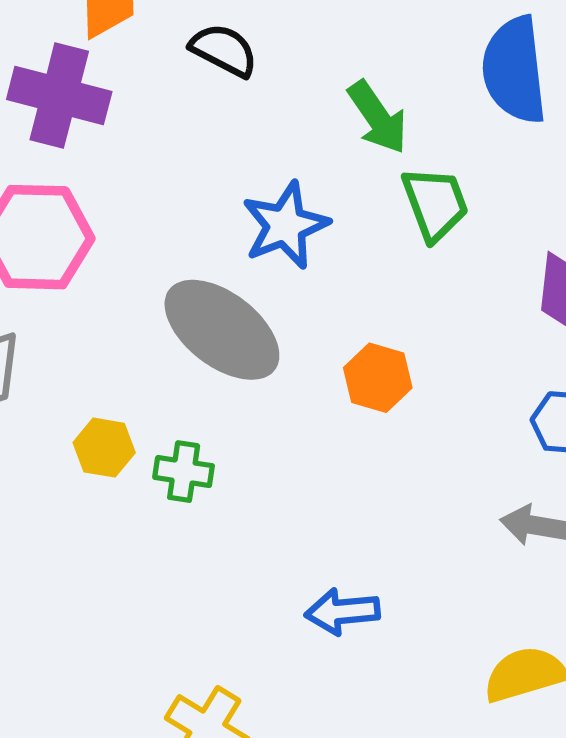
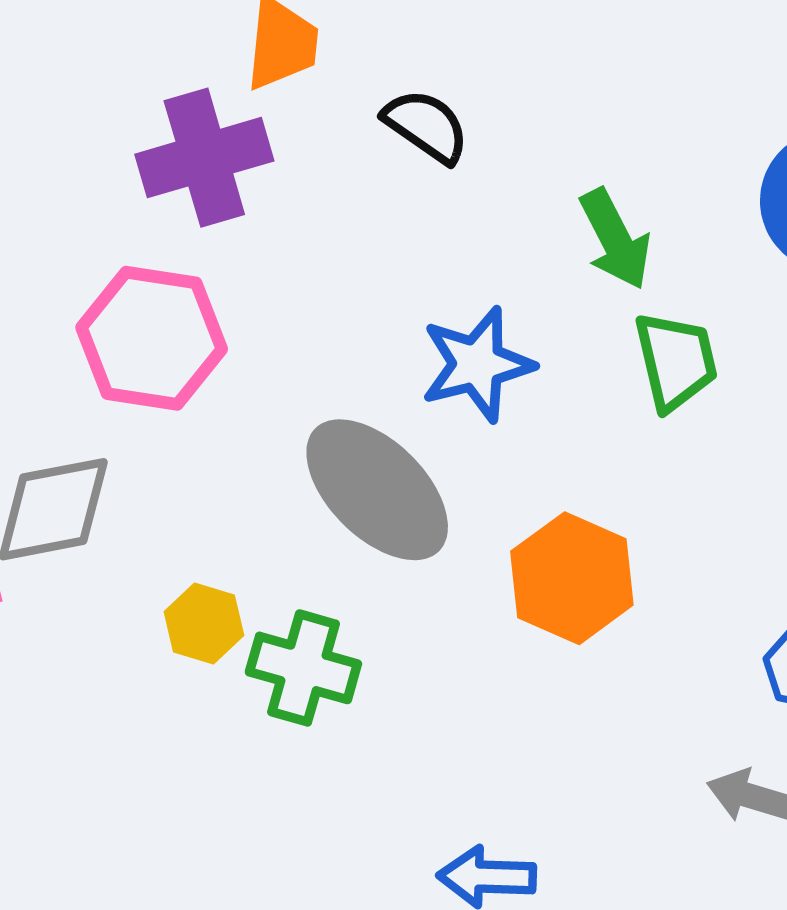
purple cross: (59, 95) -> (204, 158), turned -38
orange hexagon: (378, 378) -> (572, 578), size x1.4
green cross: (184, 472) -> (303, 668), size x1.4

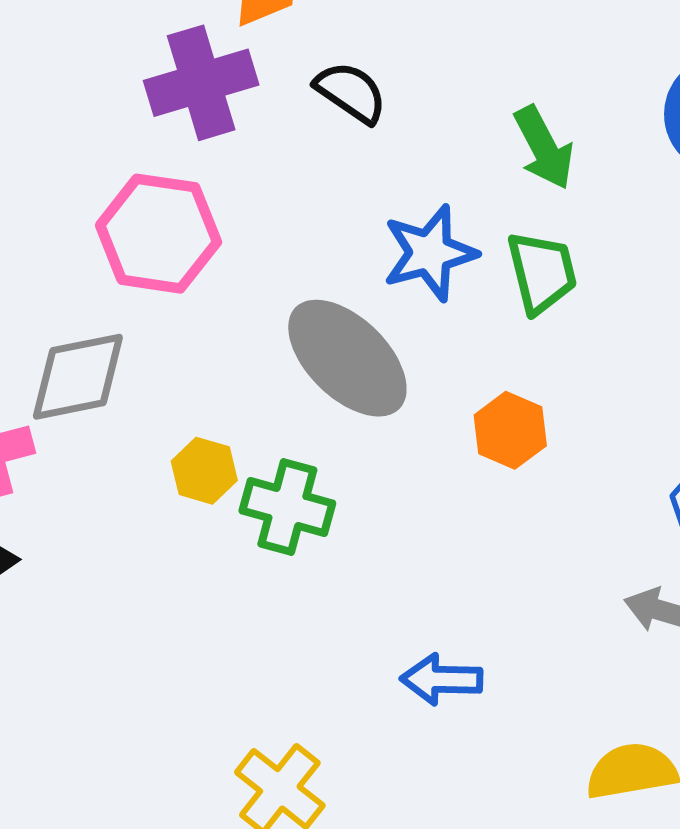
black semicircle: (426, 126) -> (351, 92), moved
green trapezoid: (676, 361) -> (542, 272), moved
orange hexagon: (572, 578) -> (510, 430), size x0.7

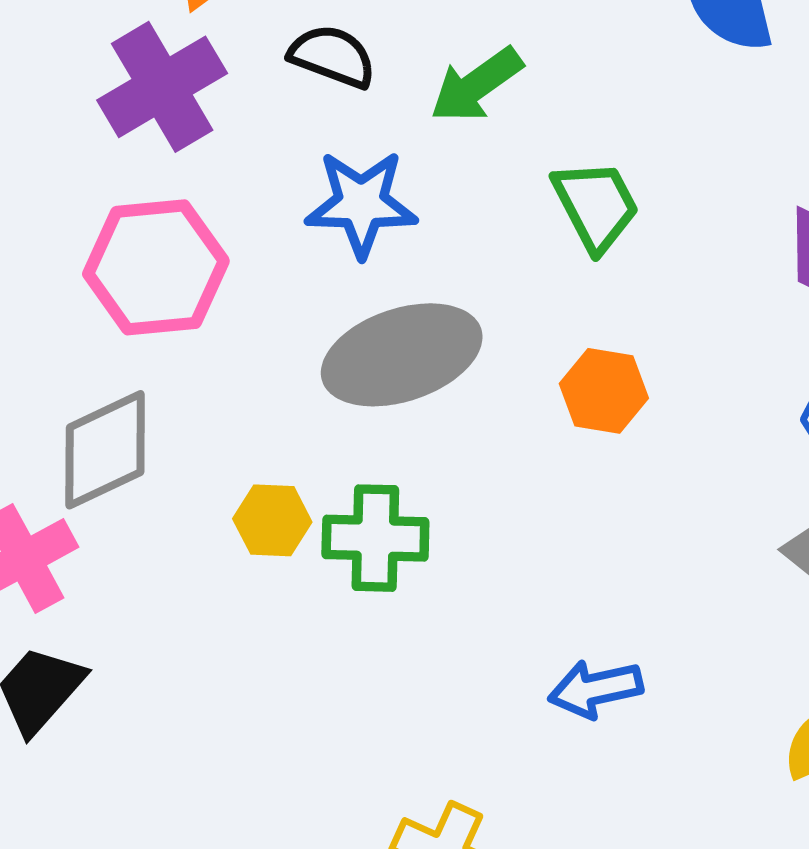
green arrow: (544, 148) -> (476, 85), moved, turned 96
blue star: (430, 253) -> (361, 204), moved, turned 30
gray ellipse: (347, 358) -> (402, 355), turned -49

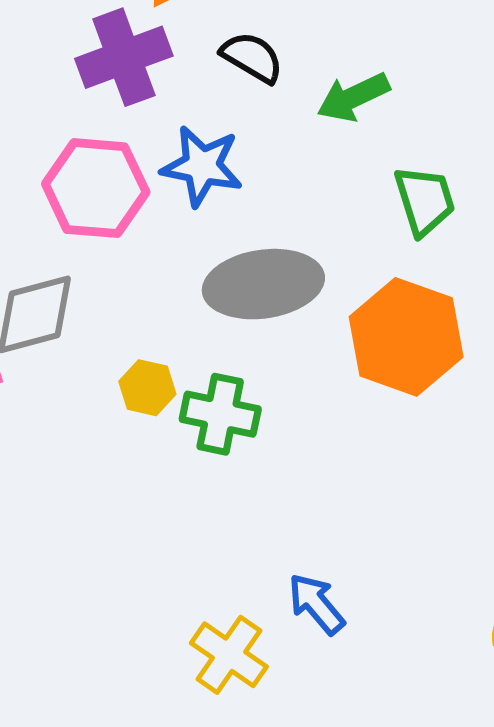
blue star: (361, 204) -> (202, 166), moved
orange hexagon: (604, 391) -> (406, 337), size x1.8
blue arrow: (595, 689) -> (316, 604), moved, turned 52

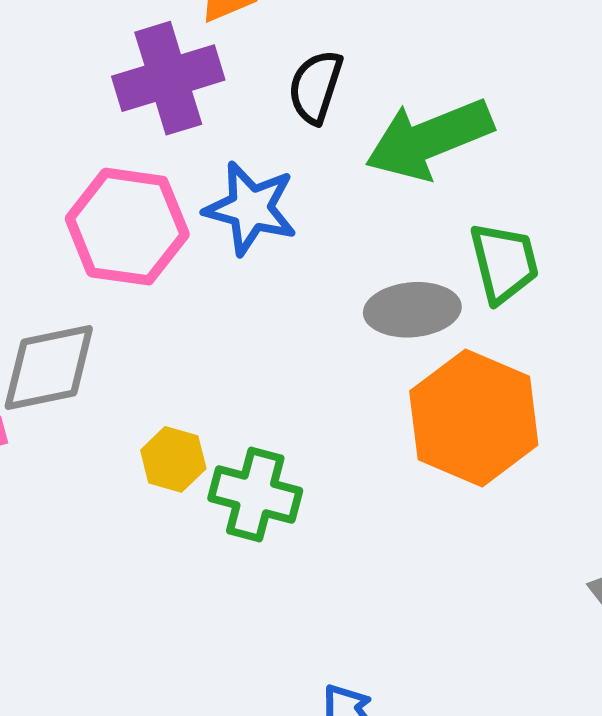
black semicircle: (252, 57) -> (315, 87), turned -106
green arrow: (353, 97) -> (429, 139), size x1.5
gray ellipse: (263, 284) -> (412, 310), moved, size x0.7

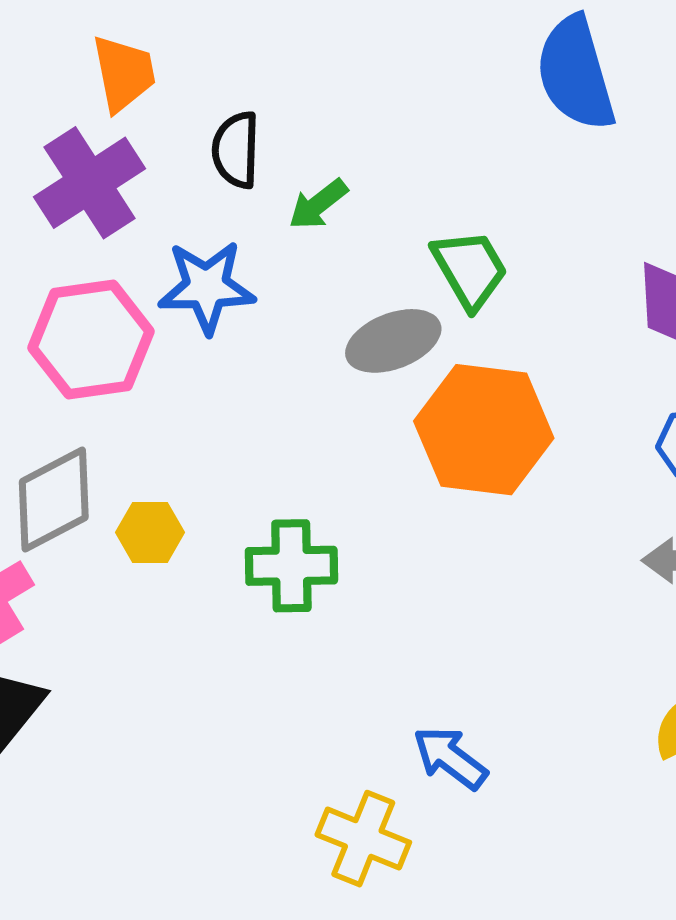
green arrow: (429, 139) -> (318, 204), moved, size x0.5
yellow hexagon: (173, 459) -> (150, 532), moved

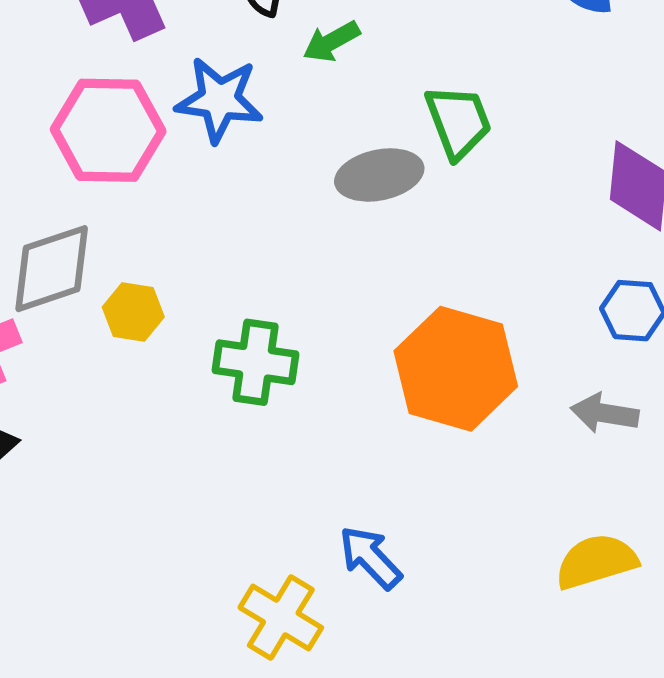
orange hexagon: (484, 430) -> (456, 369), moved

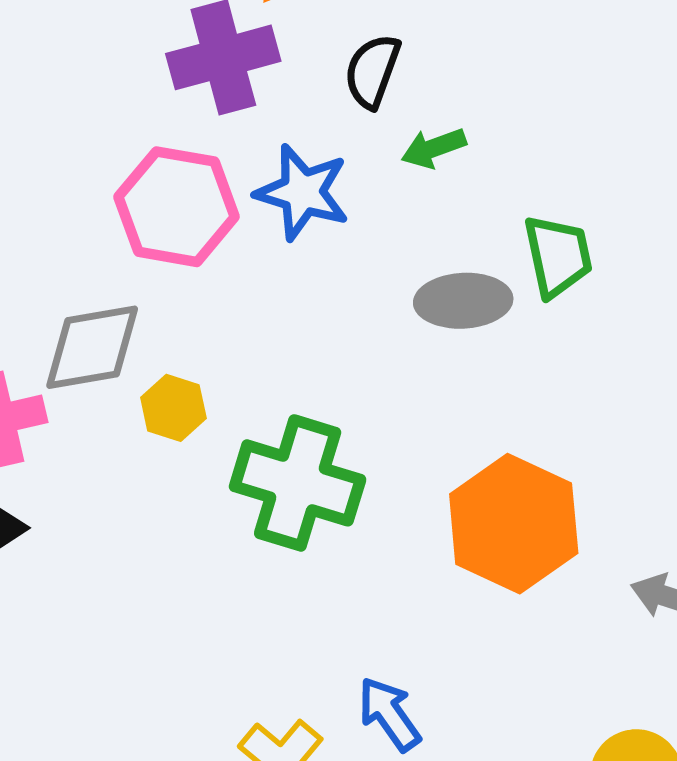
green cross: (255, 362) -> (298, 483), size x1.4

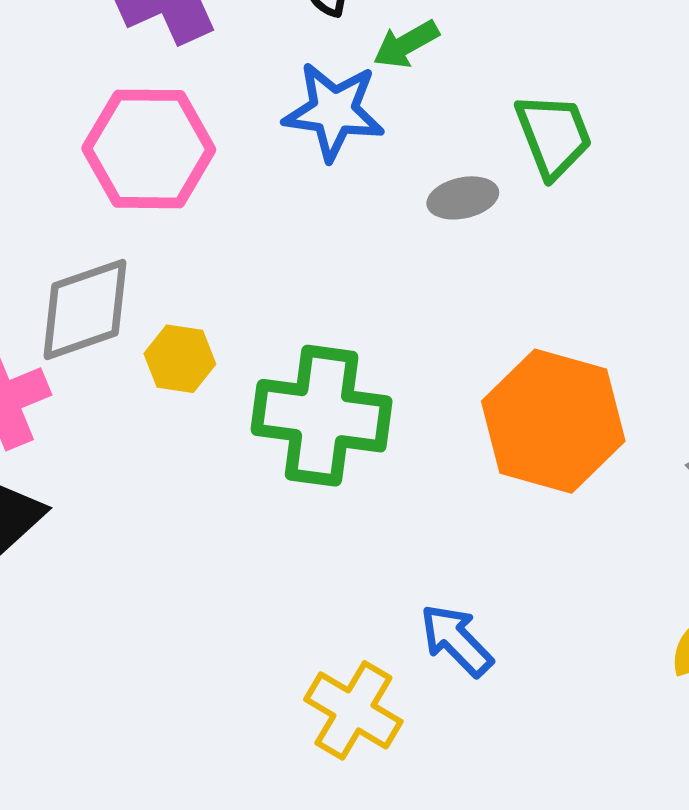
blue star: (302, 192) -> (334, 111), moved
gray ellipse: (463, 301) -> (463, 198), size x0.7

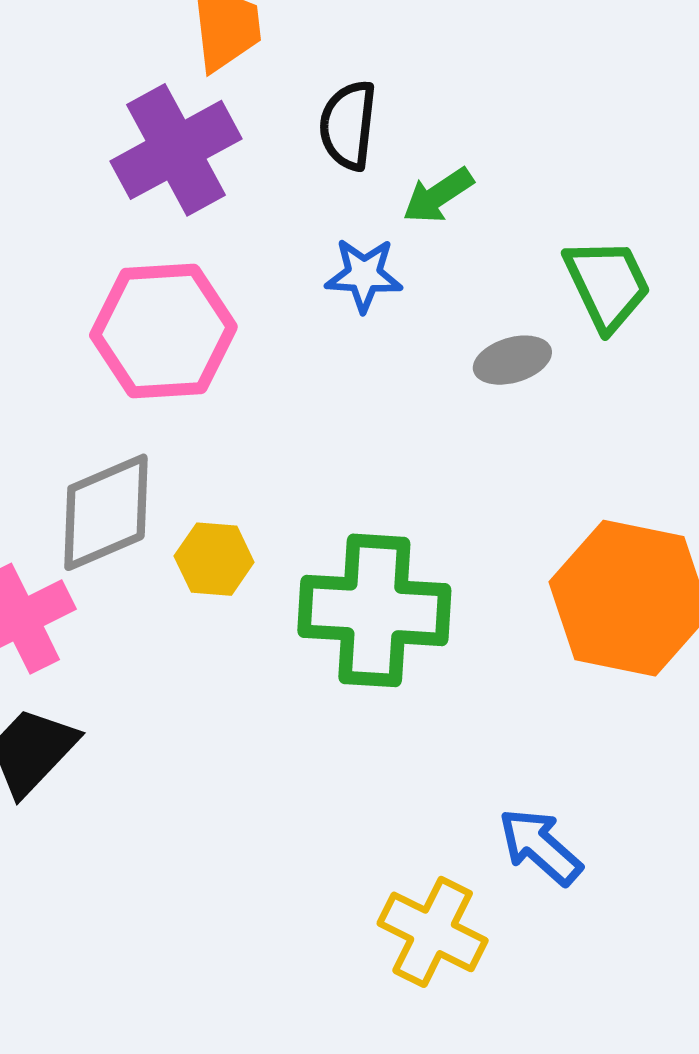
blue star: (334, 111) -> (364, 275), size x0.7

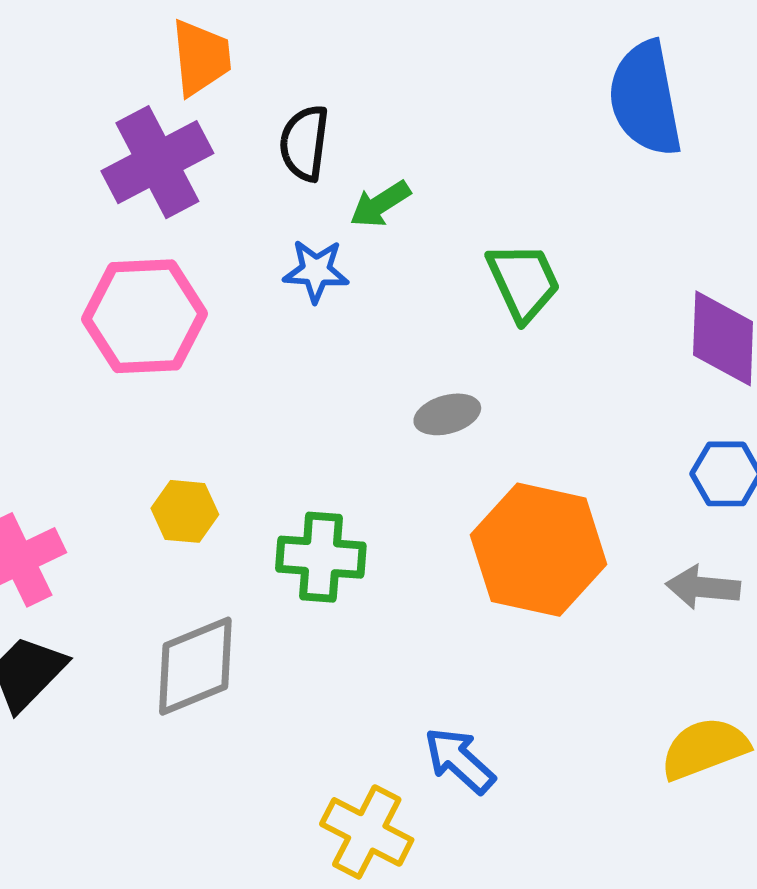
gray ellipse: (512, 360) -> (447, 414), moved
gray diamond: (106, 512) -> (195, 666), moved
green cross: (374, 610) -> (321, 557), size x0.7

